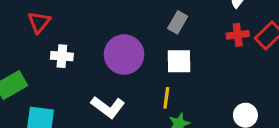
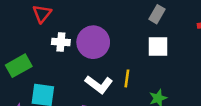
purple circle: (124, 54) -> (93, 42), moved
yellow line: (166, 98) -> (127, 78), moved

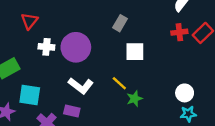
gray rectangle: (157, 14) -> (120, 23), moved
yellow line: (127, 78) -> (119, 83), moved, turned -56

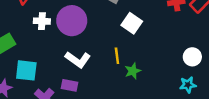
white square: (135, 52) -> (132, 23), turned 36
yellow line: (119, 83) -> (117, 56), turned 42
white circle: (185, 93) -> (192, 57), moved

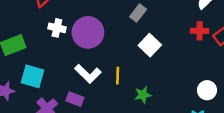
yellow line: (117, 56) -> (118, 76), moved

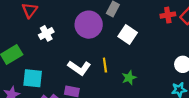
white cross: (57, 28) -> (46, 33), turned -32
purple circle: (88, 32) -> (89, 25), moved

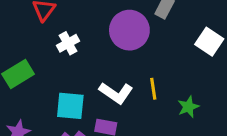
white square: (128, 34) -> (209, 42), moved
cyan square: (33, 78) -> (70, 106), moved

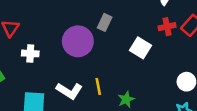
white cross: (68, 43) -> (30, 53), turned 35

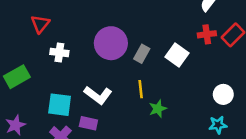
gray rectangle: (105, 22) -> (142, 54), moved
yellow line: (98, 86) -> (141, 89), moved

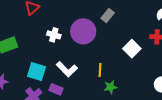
white cross: (59, 52) -> (54, 35), moved
gray rectangle: (142, 54) -> (108, 16), moved

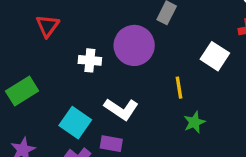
yellow line: (100, 70) -> (179, 88), moved
cyan square: (37, 72) -> (75, 123), turned 30

